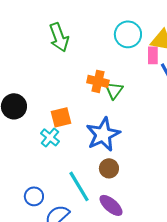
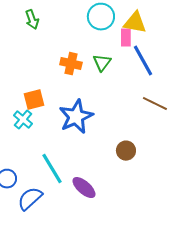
green arrow: (59, 37) -> (32, 20), size x0.7
green triangle: (114, 90) -> (102, 63), moved
brown circle: (109, 168) -> (126, 151), moved

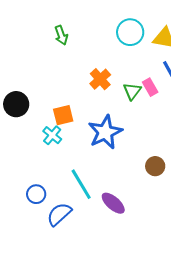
pink rectangle: (126, 38) -> (150, 87), moved, turned -30
green triangle: (102, 63) -> (132, 91), moved
orange cross: (71, 64) -> (100, 79), turned 35

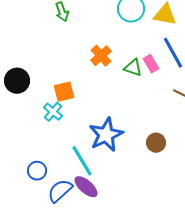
green triangle: (132, 91) -> (133, 68), turned -48
blue star: (105, 132) -> (106, 135), moved
purple ellipse: (113, 203) -> (86, 187), moved

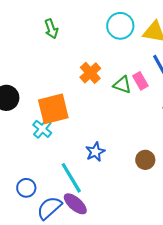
orange square: (64, 92) -> (53, 109), size x1.5
blue star: (106, 135) -> (95, 152), size x0.6

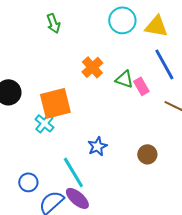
pink rectangle: (140, 81) -> (141, 86), moved

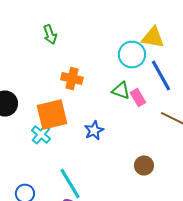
cyan circle: (122, 20) -> (132, 54), moved
orange cross: (92, 67) -> (72, 78), moved, turned -35
blue star: (97, 146) -> (94, 130), moved

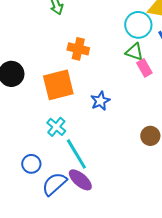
green triangle: (121, 90) -> (134, 52), moved
cyan cross: (41, 134) -> (56, 127), moved

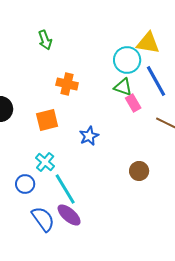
orange square: (58, 85) -> (47, 120), size x0.7
blue circle: (31, 164) -> (25, 184), moved
blue semicircle: (54, 184) -> (43, 219), turned 96

